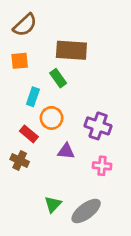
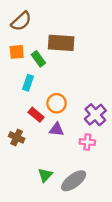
green rectangle: (58, 78) -> (38, 59), moved
orange circle: (52, 118) -> (57, 103), moved
purple cross: (98, 126) -> (95, 115), moved, turned 30
red rectangle: (29, 134) -> (36, 115), moved

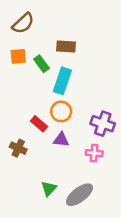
brown rectangle: (61, 43) -> (66, 47), size x0.7
cyan rectangle: (28, 83) -> (62, 81), moved, size x1.5
purple cross: (95, 115) -> (103, 124), turned -30

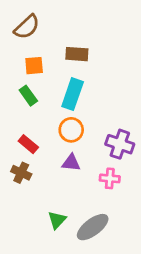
orange square: (18, 56) -> (34, 66), moved
green rectangle: (41, 64) -> (28, 96), moved
red rectangle: (39, 124) -> (28, 144), moved

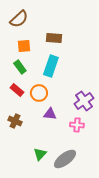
orange circle: (71, 130) -> (39, 93), moved
red rectangle: (28, 144) -> (17, 90), moved
purple cross: (120, 144) -> (84, 101), turned 36

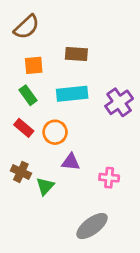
cyan rectangle: (51, 66) -> (72, 94), turned 65
purple cross: (84, 101) -> (119, 102), moved
green triangle: (40, 154) -> (45, 186), moved

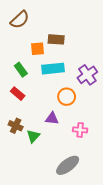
orange square: (34, 65) -> (37, 49), moved
orange circle: (55, 132) -> (67, 97), moved

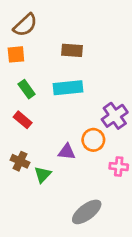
orange square: (37, 49) -> (16, 54), moved
purple cross: (87, 75) -> (115, 116), moved
orange circle: (67, 97) -> (93, 140), moved
pink cross: (80, 130) -> (119, 167), moved

